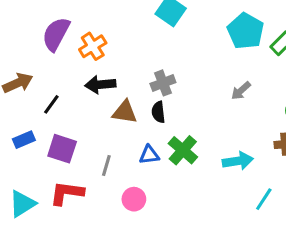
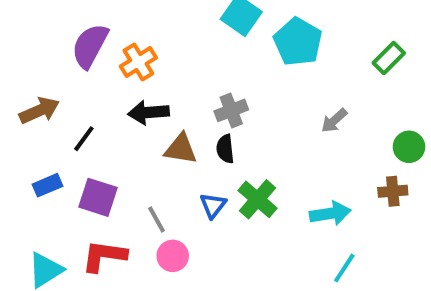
cyan pentagon: (245, 31) -> (298, 42), moved
blue triangle: (149, 155) -> (213, 205), turned -45
gray line: (106, 166) -> (157, 220), turned -45
pink circle: (134, 199) -> (173, 256), moved
cyan line: (264, 199) -> (344, 268), moved

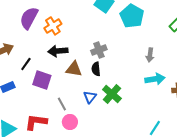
gray arrow: (334, 121) -> (150, 55), turned -40
purple square: (98, 197) -> (42, 80), moved
cyan arrow: (330, 213) -> (155, 79), moved

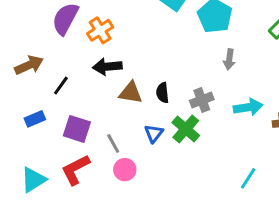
gray cross: (99, 50) -> (202, 100), moved
gray arrow: (150, 55) -> (229, 59), moved
purple square: (42, 80) -> (77, 129), moved
red L-shape: (36, 122) -> (75, 170), turned -35

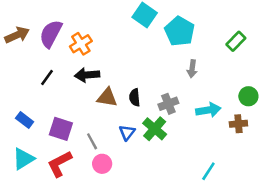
brown arrow: (29, 65) -> (17, 35), moved
black line: (61, 85) -> (47, 77), moved
blue rectangle: (35, 119) -> (25, 120), turned 60
cyan triangle: (33, 180) -> (23, 159), moved

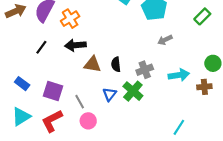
gray arrow: (192, 69) -> (165, 40), turned 56

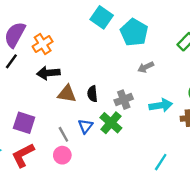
black line: (41, 47) -> (11, 61), moved
gray line: (80, 102) -> (63, 134), moved

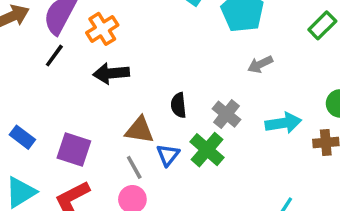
brown triangle: (67, 94) -> (140, 130), moved
gray cross: (124, 100) -> (226, 114), turned -30

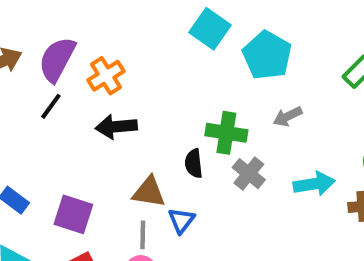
green cross: (207, 150) -> (226, 133), moved, turned -32
gray line: (134, 167) -> (143, 235), turned 30

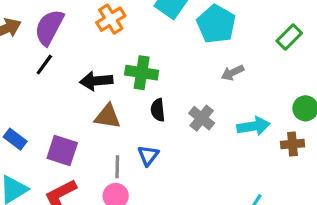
orange cross: (106, 76) -> (111, 19), moved
green cross: (226, 133) -> (142, 73), moved
brown triangle: (149, 192) -> (108, 116), moved

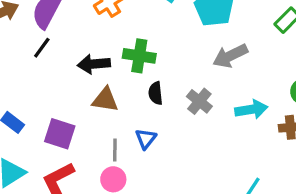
gray arrow: (232, 73) -> (230, 56), size x1.5

